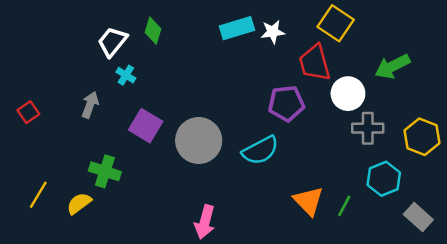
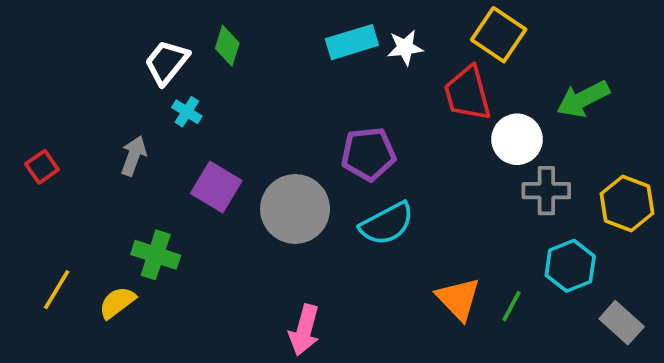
purple pentagon: (286, 103) -> (368, 154), moved

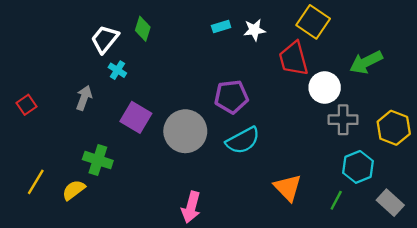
cyan rectangle: (352, 42) -> (221, 26), size x0.6
green line: (512, 306) -> (336, 200), moved

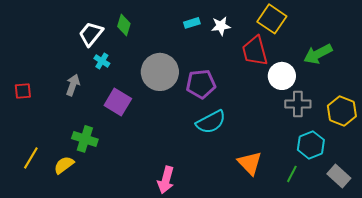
red square: (26, 105) -> (23, 91), turned 30
gray circle: (185, 131) -> (160, 72), moved

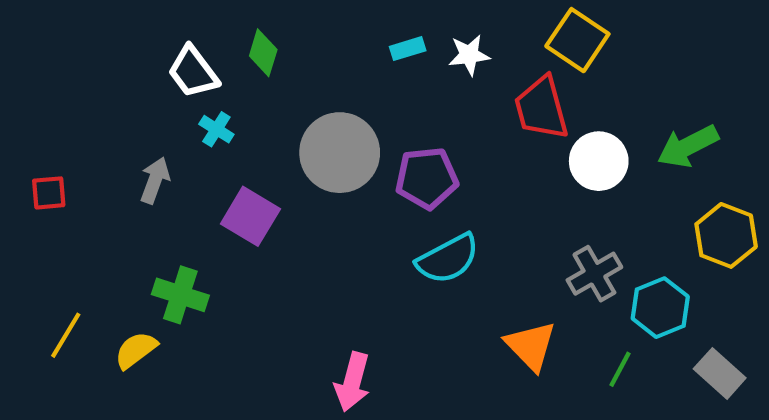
white trapezoid: (91, 34) -> (193, 72), turned -76
green arrow: (318, 54) -> (688, 146), moved
gray cross: (298, 104) -> (594, 274), moved, turned -30

